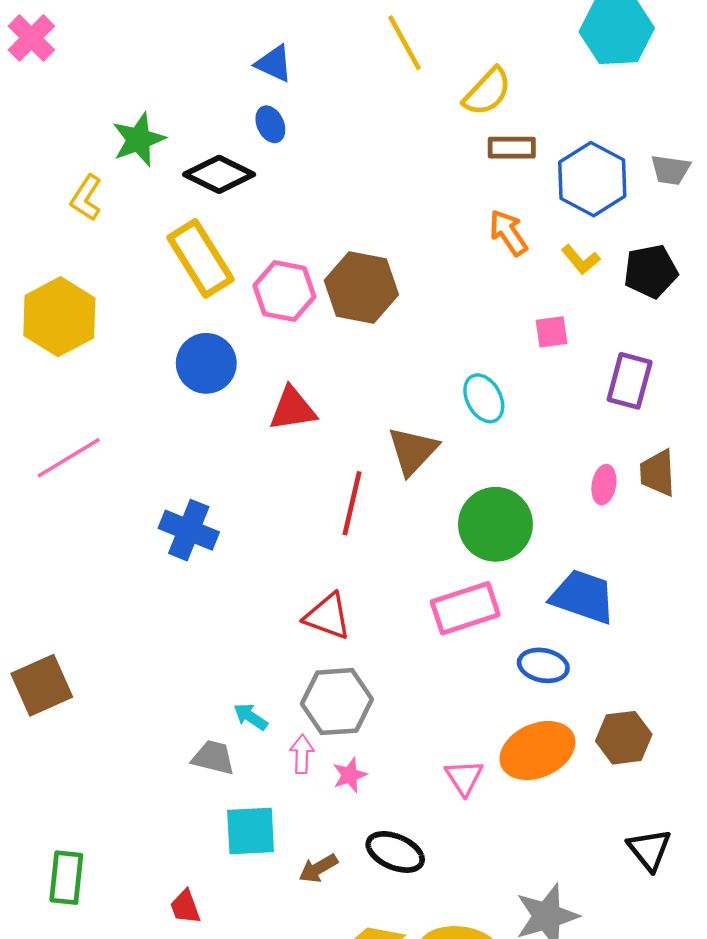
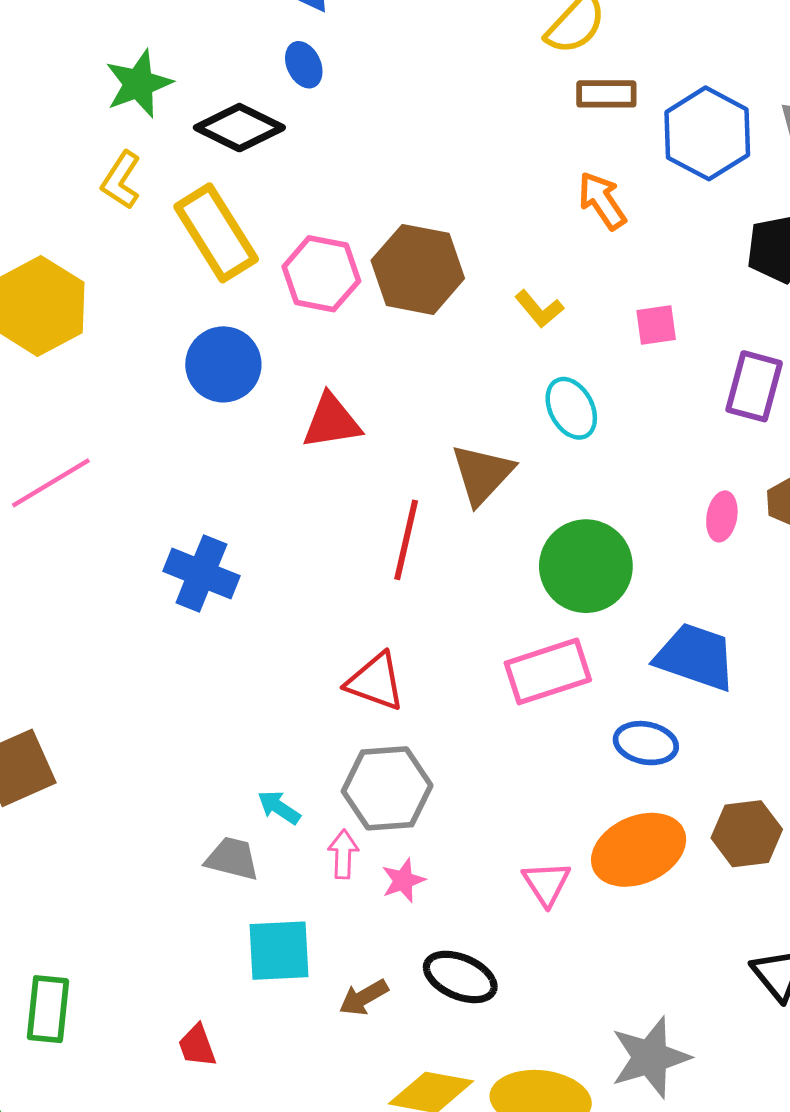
yellow L-shape: (86, 198) -> (121, 180), moved
yellow L-shape: (581, 260) -> (539, 309), moved

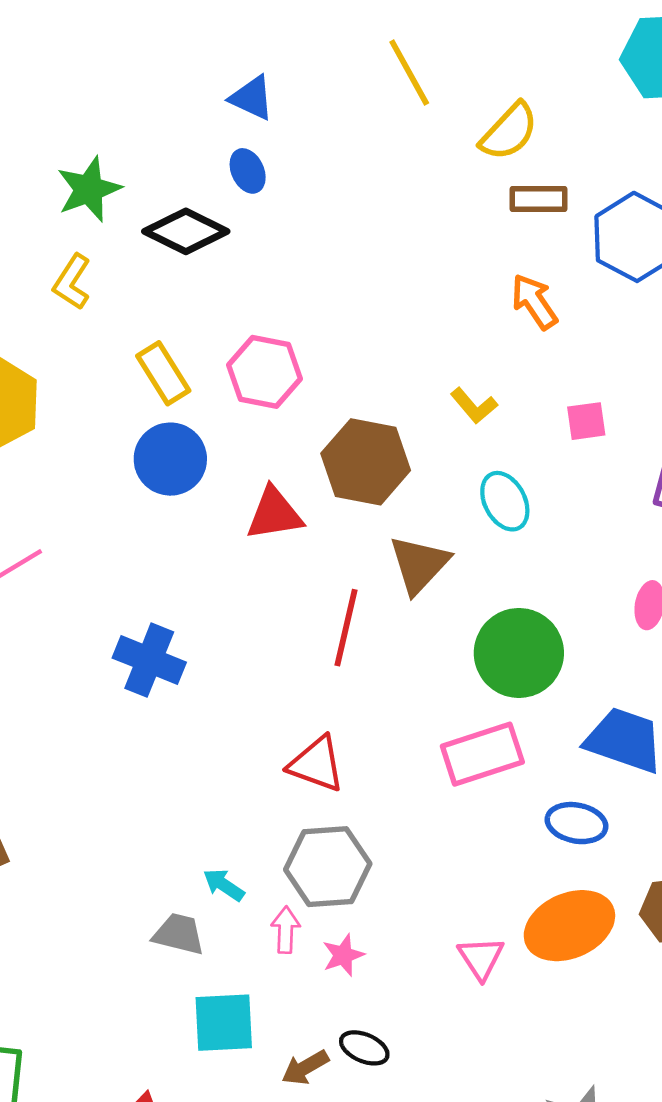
yellow rectangle: (216, 233) -> (163, 373), moved, size x0.7
brown hexagon: (418, 269) -> (366, 462), moved
black ellipse: (460, 977) -> (364, 1048), moved, size x0.7

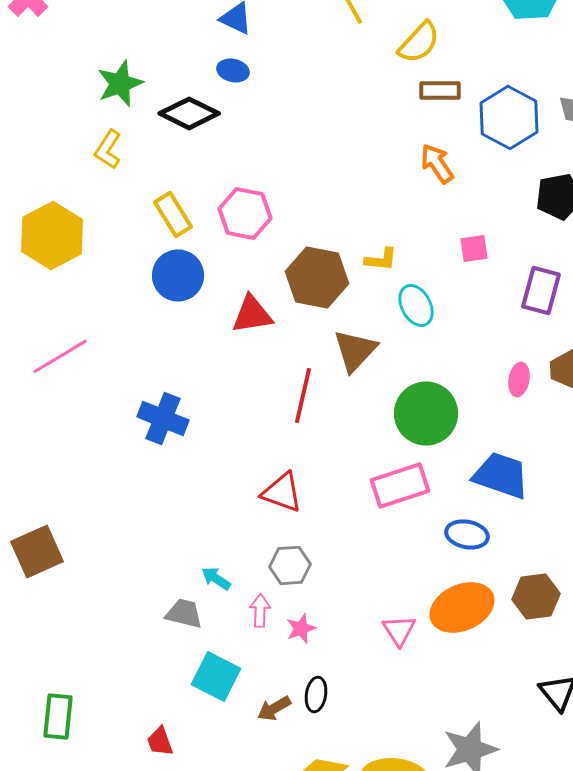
blue ellipse: (248, 171) -> (233, 70), turned -52
yellow L-shape: (474, 406) -> (381, 259), moved, turned -44
gray hexagon: (328, 867) -> (290, 565), size x0.7
cyan square: (224, 1023) -> (216, 676), turned 30
black ellipse: (364, 1048) -> (316, 694), turned 76

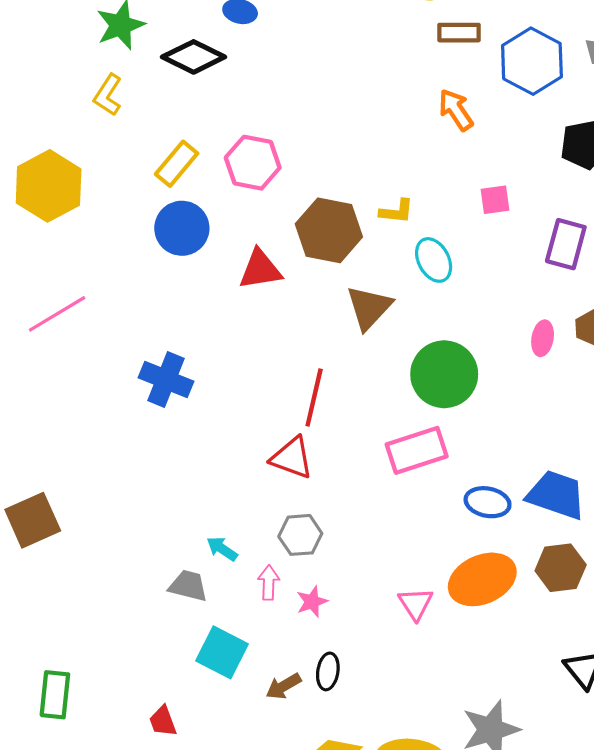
yellow rectangle: (173, 214) -> (177, 164), turned 72
red line: (303, 395) -> (314, 397), moved
blue trapezoid: (501, 475) -> (556, 495), moved

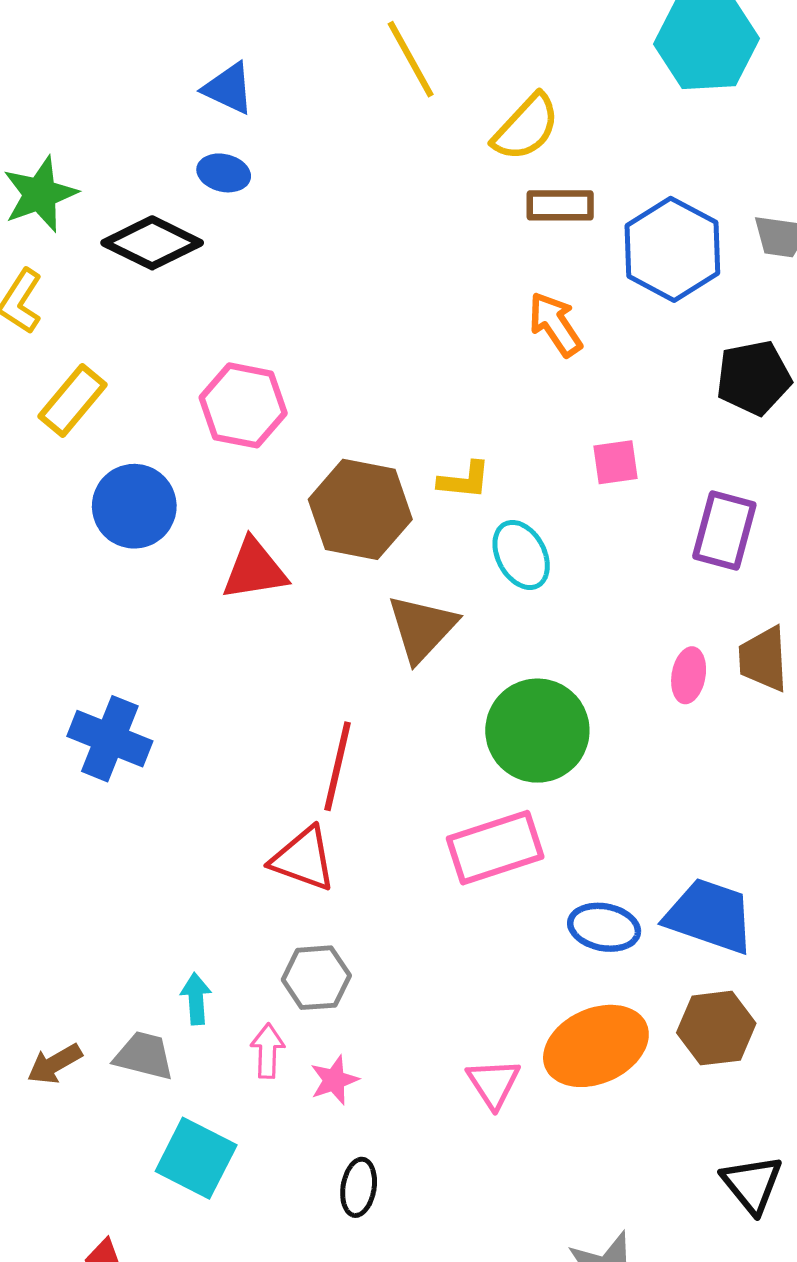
yellow rectangle: (177, 164) -> (72, 401), moved
cyan arrow: (222, 549) -> (196, 999), turned 52
brown arrow: (283, 686) -> (55, 1064), moved

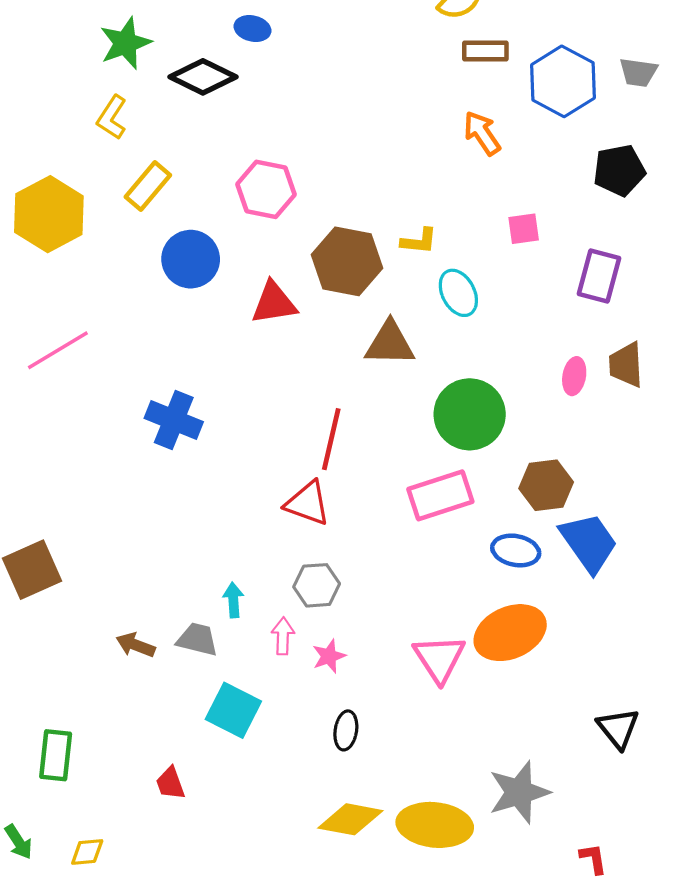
brown triangle: (422, 628) -> (390, 343), turned 48
blue trapezoid: (710, 916) -> (589, 543), turned 36
brown hexagon: (716, 1028) -> (546, 485), moved
brown arrow: (55, 1064) -> (136, 645), turned 51
pink triangle: (494, 1083) -> (439, 658), size x1.4

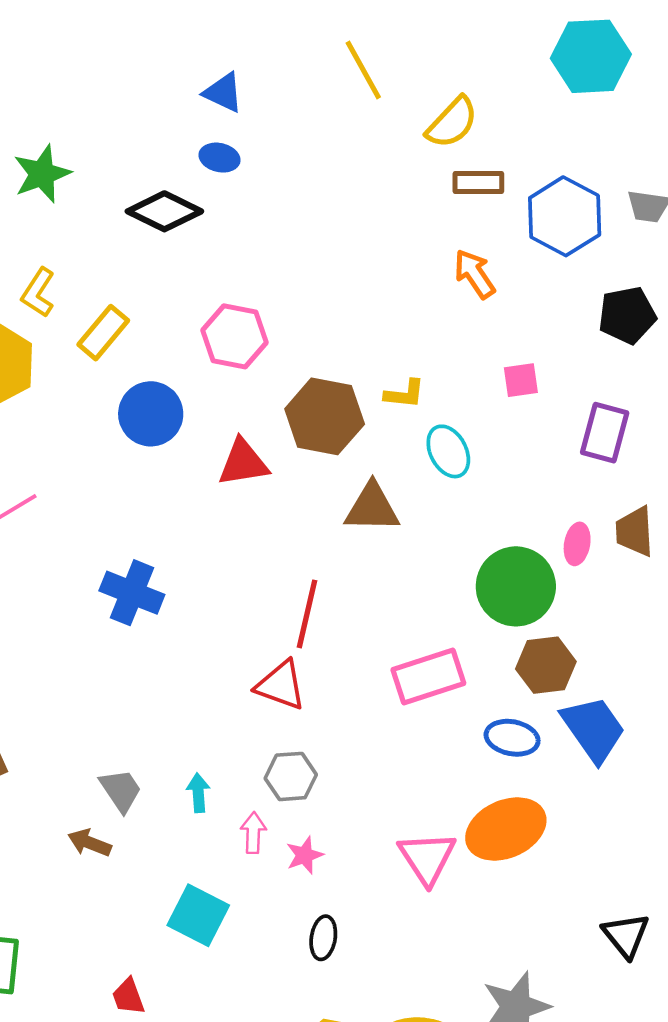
green star: (125, 43) -> (42, 174), moved
yellow L-shape: (112, 117) -> (38, 293), moved
green circle: (470, 414) -> (516, 586), moved
gray trapezoid: (197, 639) -> (121, 790), moved, turned 42

